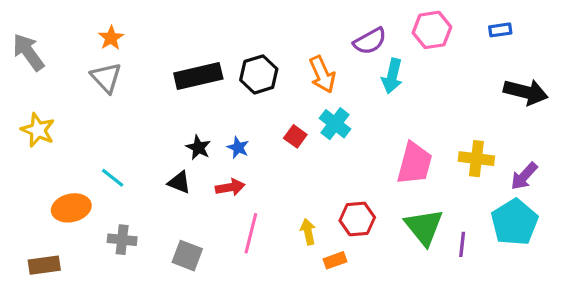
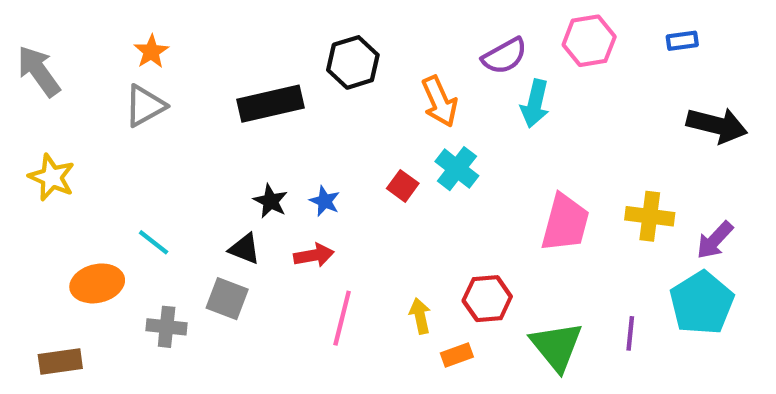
black hexagon: (259, 74) -> (353, 62), moved
gray triangle: (106, 78) -> (145, 106), turned 44
green triangle: (424, 227) -> (557, 346), moved
gray square: (187, 256) -> (227, 299), moved

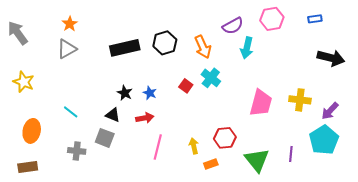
black hexagon: (353, 62) -> (165, 43), moved
orange ellipse: (97, 283) -> (32, 131), moved, turned -65

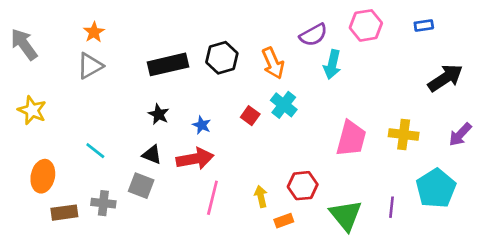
black arrow: (331, 58) -> (445, 78), turned -48
black star: (125, 93) -> (159, 114), moved
purple arrow: (330, 111) -> (460, 134), moved
red arrow: (145, 118) -> (195, 159), size x1.5
brown rectangle: (28, 167) -> (64, 213), moved

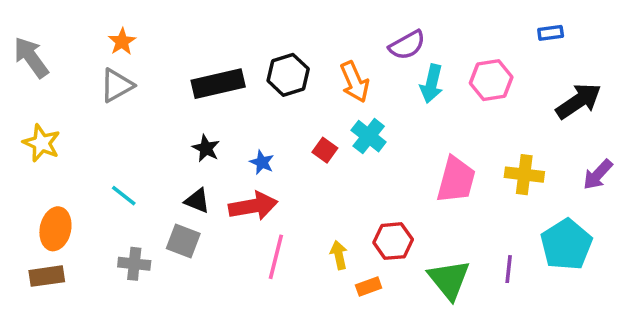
pink hexagon: (366, 25) -> (491, 80), moved
brown rectangle: (64, 213) -> (47, 276), moved

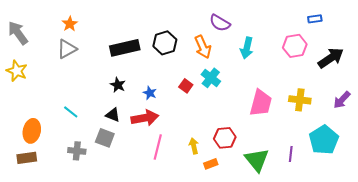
purple semicircle: (407, 45) -> (220, 23), moved, turned 60
pink hexagon: (491, 80) -> (295, 46), moved
yellow star: (41, 143) -> (17, 71), moved

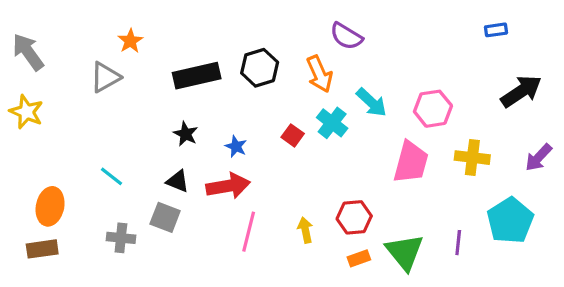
orange star: (70, 24) -> (130, 41), moved
pink hexagon: (295, 46) -> (433, 109), moved
cyan arrow: (247, 48) -> (371, 102), moved, turned -60
orange rectangle: (211, 164) -> (359, 258), moved

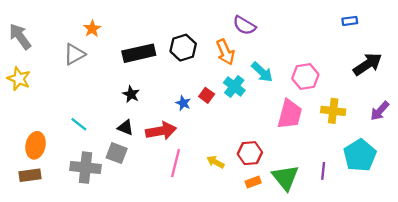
blue star: (236, 146) -> (183, 103), moved
yellow arrow: (305, 230) -> (215, 162), turned -49
gray cross: (121, 238) -> (86, 168), size x1.5

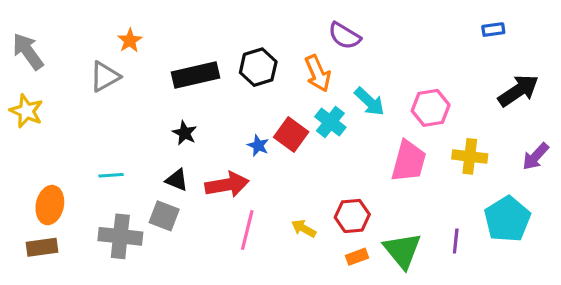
red square: (207, 95) -> (291, 135), size x1.5
cyan line: (79, 124) -> (111, 175), turned -42

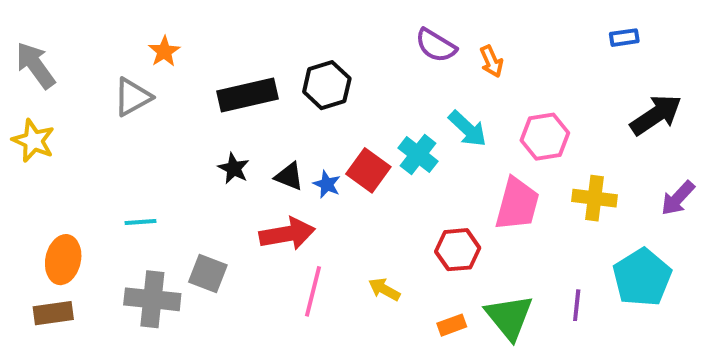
orange arrow: (318, 73) -> (491, 61), moved, size x0.7
black triangle: (177, 180) -> (289, 176), moved
red hexagon: (352, 216) -> (458, 250), moved

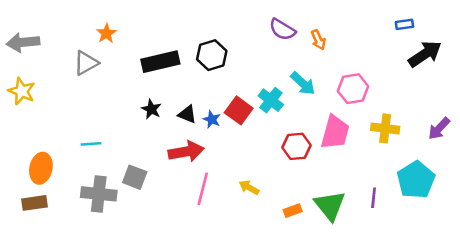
gray arrow: (35, 65) -> (23, 42), turned -60
black arrow: (656, 115) -> (425, 54), moved
red hexagon: (458, 250) -> (297, 146), moved

